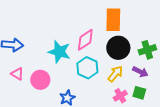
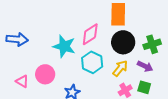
pink triangle: (17, 74) -> (22, 81), moved

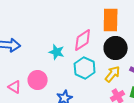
cyan star: (64, 46) -> (57, 52), size x0.7

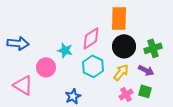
pink circle: (38, 80) -> (46, 67), moved
pink triangle: (15, 87) -> (23, 85), size x1.5

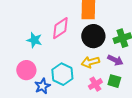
cyan hexagon: (93, 66) -> (62, 74), moved
pink circle: (46, 67) -> (26, 70), moved
yellow arrow: (121, 72) -> (90, 62), turned -144

